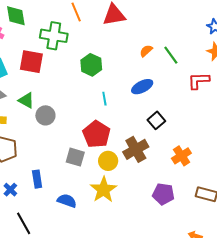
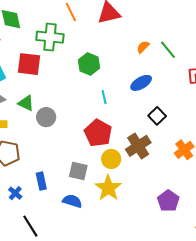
gray square: (75, 157) -> (78, 171), moved
purple pentagon: (163, 194) -> (168, 201), moved, turned 30

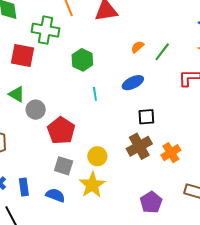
green line: (168, 50) -> (162, 52), turned 72
black square: (157, 116) -> (146, 117), turned 36
red pentagon: (98, 133) -> (61, 131), moved
brown cross: (138, 146) -> (139, 146), moved
blue rectangle: (41, 181) -> (24, 187), moved

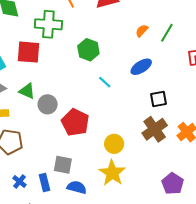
cyan line: (95, 94) -> (105, 82), turned -32
gray square: (64, 166) -> (63, 165), moved

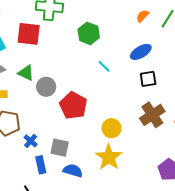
black square: (158, 99) -> (148, 79), moved
blue cross: (19, 181) -> (31, 141), moved

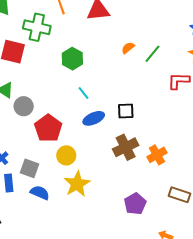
blue ellipse: (141, 52) -> (94, 118), moved
yellow circle: (111, 128) -> (66, 155), moved

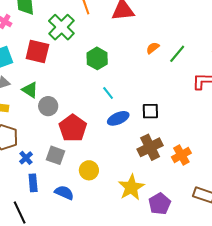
green cross: (37, 27) -> (61, 27), turned 32
yellow circle: (66, 155) -> (89, 170), moved
gray square: (30, 168) -> (55, 155), moved
yellow star: (77, 184) -> (131, 187), moved

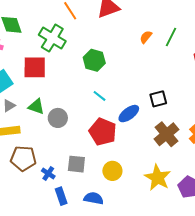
cyan line: (108, 93) -> (99, 96), moved
red pentagon: (73, 128) -> (103, 132), moved

